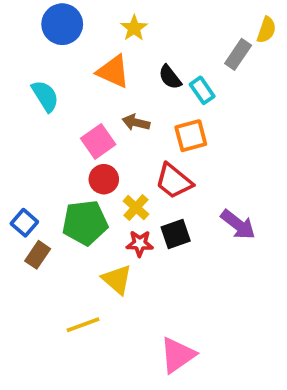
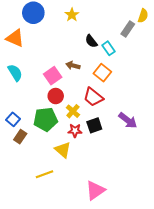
orange triangle: (113, 71) -> (15, 38), moved
cyan semicircle: (45, 96) -> (15, 73), moved
orange square: (191, 136) -> (102, 73), turned -36

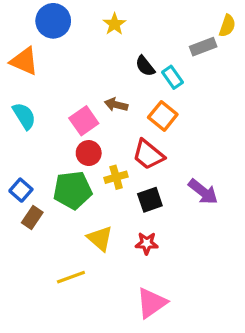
gray rectangle: (128, 29) -> (203, 47), turned 35
yellow cross: (73, 111) -> (116, 177), turned 32
red star: (75, 131) -> (147, 243), moved

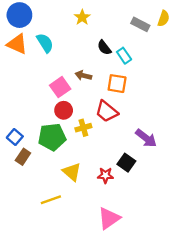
blue circle: (53, 21) -> (19, 15), moved
gray rectangle: (203, 47) -> (140, 24), moved, turned 48
cyan semicircle: (24, 116) -> (45, 43), moved
orange square: (163, 116) -> (117, 84), turned -30
black square: (150, 200) -> (126, 163), moved, turned -36

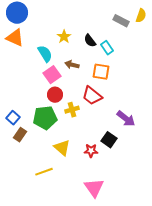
yellow star: (82, 17) -> (64, 37), moved
cyan semicircle: (45, 43) -> (45, 54), moved
pink triangle: (109, 218) -> (94, 188), turned -30

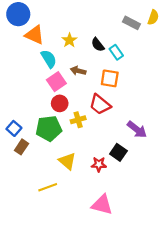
orange triangle: (15, 38) -> (35, 35), moved
pink triangle: (94, 188) -> (102, 205), turned -40

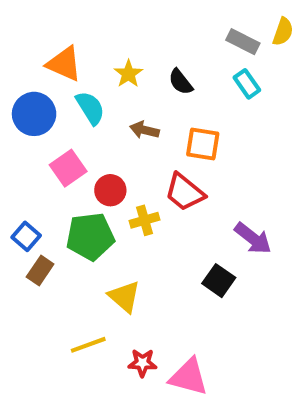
blue circle: (18, 14) -> (34, 114), moved
cyan rectangle: (116, 52) -> (247, 84), moved
pink square: (56, 82) -> (68, 168), moved
red star: (99, 164) -> (142, 363), moved

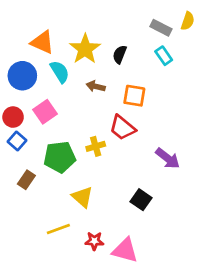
yellow star: (128, 74) -> (85, 49), size x1.6
black semicircle: (181, 82) -> (120, 54), turned 60
red circle: (110, 190) -> (13, 117), moved
blue square: (26, 236) -> (17, 141), moved
black square: (219, 281) -> (141, 200), moved

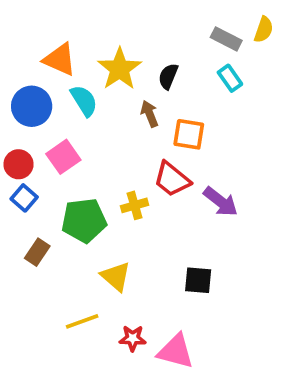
brown arrow: (96, 86) -> (149, 114), moved, turned 54
purple arrow: (168, 158) -> (221, 202), moved
black square: (141, 200) -> (198, 280), turned -30

